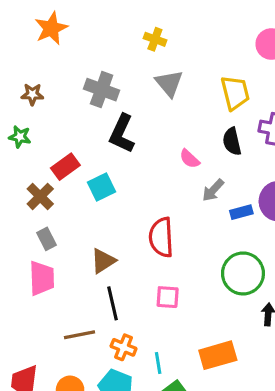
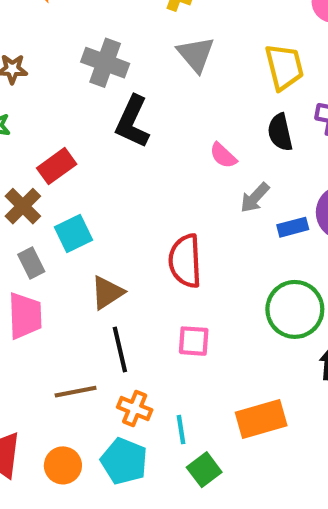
cyan square: (102, 187) -> (73, 233), moved

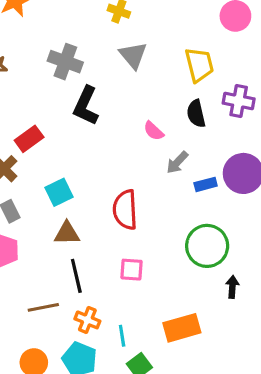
cyan square: (73, 233) -> (59, 192), moved
brown triangle: (107, 293) -> (67, 233), turned 32

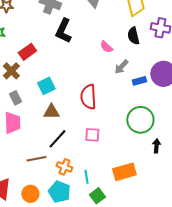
black line: (76, 276) -> (57, 139), turned 55

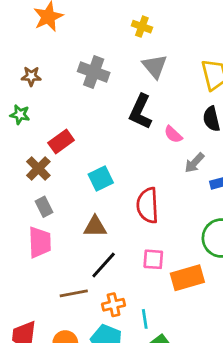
black L-shape: (63, 31) -> (140, 112), moved
cyan square: (46, 86) -> (101, 178), moved
orange cross: (64, 167) -> (114, 305), turned -35
orange rectangle: (124, 172) -> (187, 278), moved

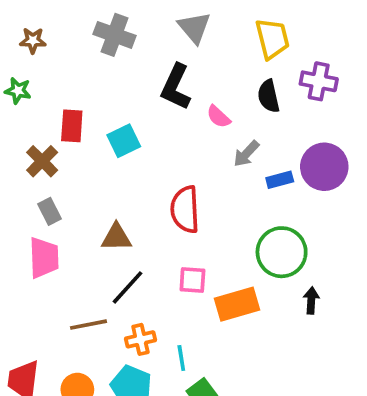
red rectangle: (61, 142) -> (72, 126), turned -50
cyan square: (101, 178) -> (124, 141), moved

